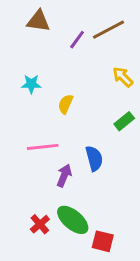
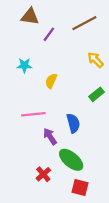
purple line: (77, 40) -> (49, 34), moved
purple arrow: (64, 176) -> (50, 136), turned -56
green ellipse: (73, 220) -> (71, 160), moved
red cross: (40, 224) -> (43, 174), moved

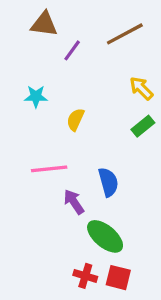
green rectangle: (97, 94) -> (143, 126), moved
red cross: (43, 174) -> (85, 276), moved, turned -32

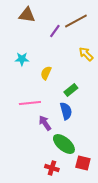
purple line: (72, 50) -> (55, 31), moved
green rectangle: (143, 126) -> (71, 90), moved
red square: (118, 278) -> (83, 163), moved

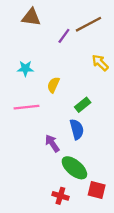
pink line: (30, 103) -> (27, 107), moved

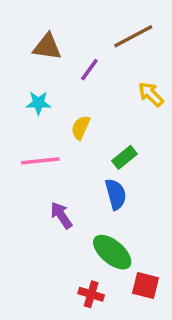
brown triangle: (31, 17) -> (47, 47), moved
purple line: (64, 36) -> (89, 70), moved
purple arrow: (52, 143) -> (61, 215), moved

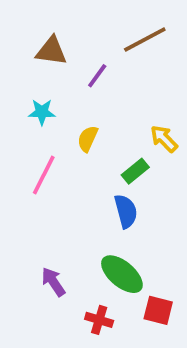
yellow arrow: (151, 94) -> (164, 139), moved
pink line: (40, 161) -> (44, 175), turned -57
purple arrow: (61, 215) -> (53, 282), moved

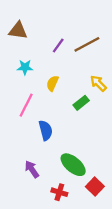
brown line: (145, 40) -> (87, 44), moved
brown triangle: (51, 51) -> (18, 31), moved
blue semicircle: (126, 211) -> (46, 130), moved
red square: (158, 310) -> (95, 186), turned 30

